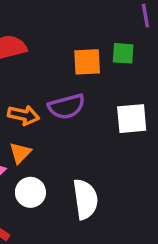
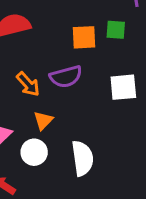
orange arrow: (24, 115) -> (28, 84), turned 36
orange triangle: (20, 153) -> (43, 120), moved

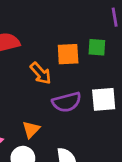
purple semicircle: (66, 77) -> (67, 102), moved
orange arrow: (28, 84) -> (41, 73), moved

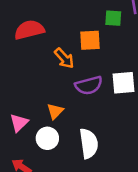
green square: (97, 47) -> (113, 18), moved

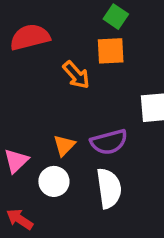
green square: (113, 18) -> (116, 17), moved, turned 30
purple semicircle: (89, 85) -> (109, 142), moved

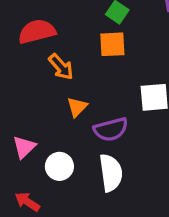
orange arrow: (76, 75) -> (61, 67), moved
orange triangle: (64, 145) -> (77, 107), moved

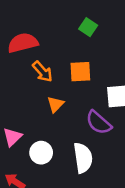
orange square: (112, 44) -> (80, 72), moved
purple semicircle: (111, 129) -> (99, 123), moved, turned 56

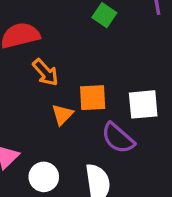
orange square: (80, 72) -> (93, 98), moved

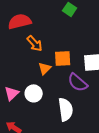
white circle: (44, 177) -> (34, 93), moved

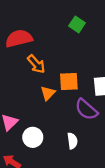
white circle: (34, 93) -> (33, 137), moved
white semicircle: (66, 109) -> (72, 141), size x0.6

